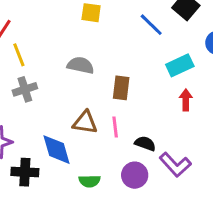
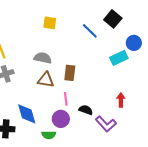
cyan rectangle: (180, 65) -> (119, 58), moved
red arrow: (186, 100) -> (121, 100), moved
brown triangle: (85, 122) -> (46, 80), moved
purple circle: (135, 175) -> (61, 119), moved

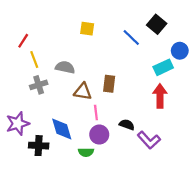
gray semicircle: (43, 58) -> (65, 67), moved
pink line: (66, 99) -> (96, 112), moved
red arrow: (121, 100) -> (160, 96), moved, size x1.5

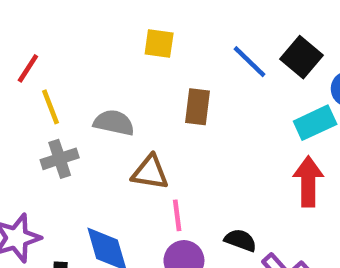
black square: (157, 24) -> (301, 57), moved
brown rectangle: (109, 84) -> (198, 107), moved

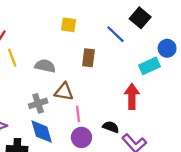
black square: (301, 57) -> (140, 18), moved
gray cross: (60, 159) -> (38, 103), moved
red arrow: (308, 181) -> (132, 96), moved

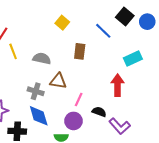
yellow square: (69, 25) -> (62, 23), turned 32
blue circle: (167, 48) -> (147, 22), moved
gray cross: (38, 103) -> (36, 91), turned 35
pink line: (78, 114) -> (79, 99), moved, turned 32

